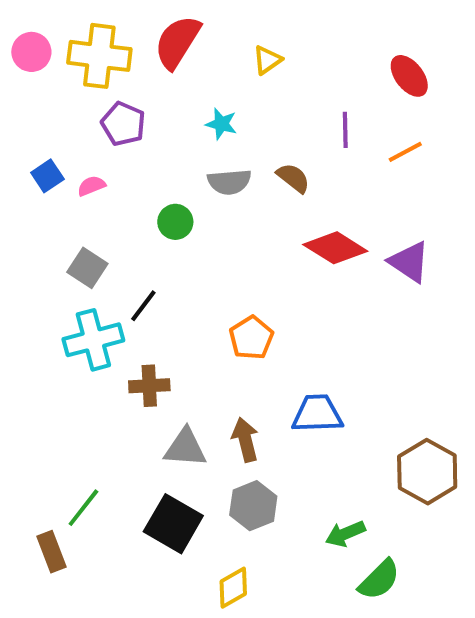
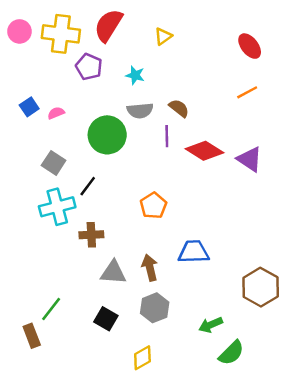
purple pentagon: (123, 124) -> (89, 67), moved
purple line: (345, 130) -> (167, 136), moved
green circle: (175, 222) -> (107, 135), size x1.8
black square: (173, 524) -> (106, 319), size x0.7

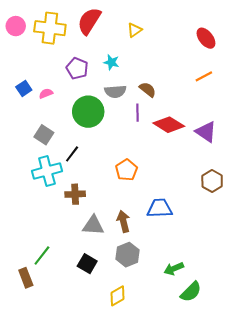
purple pentagon: (89, 67) -> (77, 68), moved
brown hexagon: (261, 287) -> (212, 181), moved, size x0.7

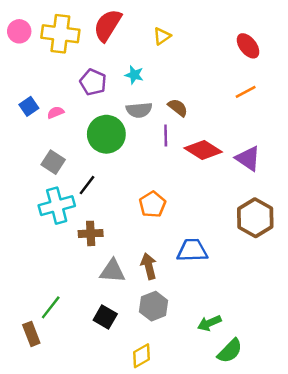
brown hexagon: (212, 181) -> (255, 218), size x1.4

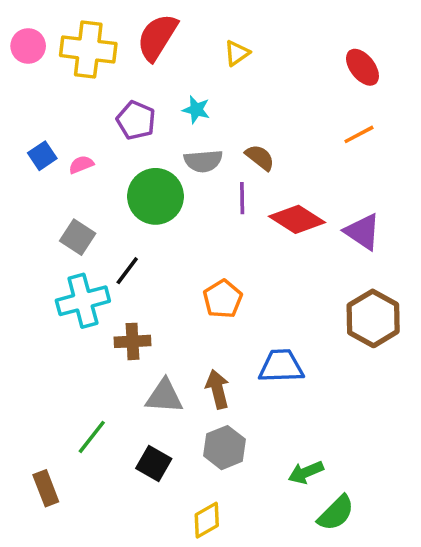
green line: (51, 307) -> (92, 437), moved

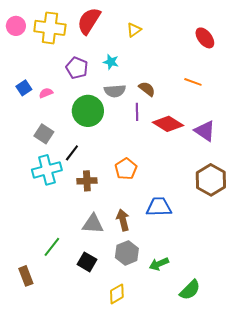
orange line: (359, 134) -> (193, 82), moved, turned 48
brown cross: (133, 341) -> (87, 181), moved
green arrow: (306, 472) -> (159, 264), moved

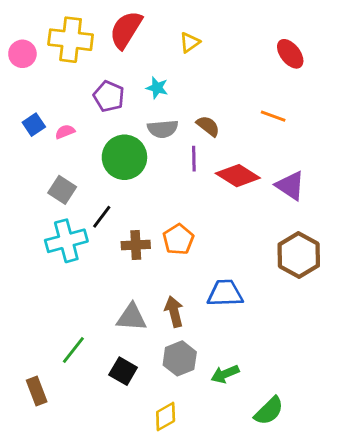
pink circle: (16, 26) -> (22, 54), moved
brown cross: (87, 181) -> (136, 245), moved

